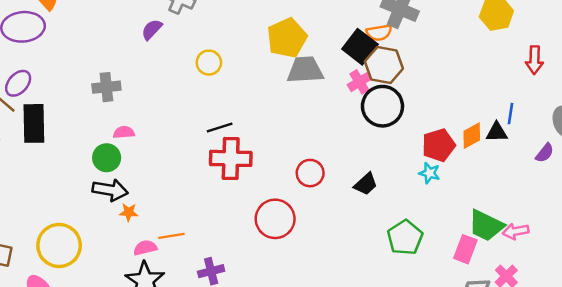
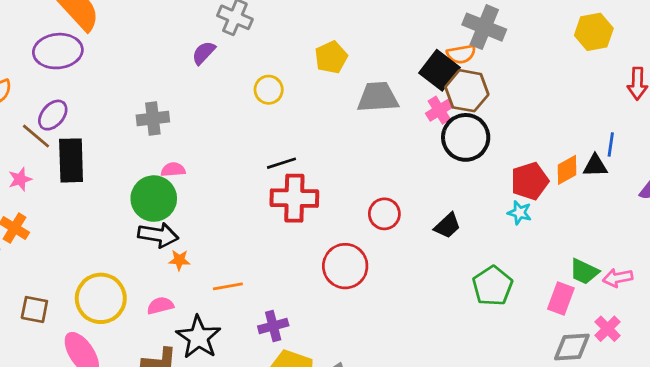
yellow pentagon: (287, 38) -> (331, 57), moved, size x0.7
green circle: (107, 158) -> (154, 199), size x1.4
green trapezoid: (486, 226) -> (584, 272), size x0.7
pink semicircle: (145, 248) -> (160, 306), moved

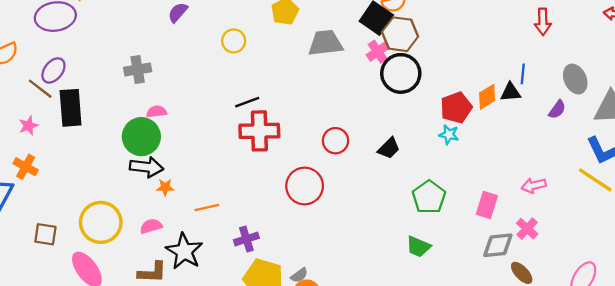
green trapezoid: (584, 272) -> (418, 247), moved

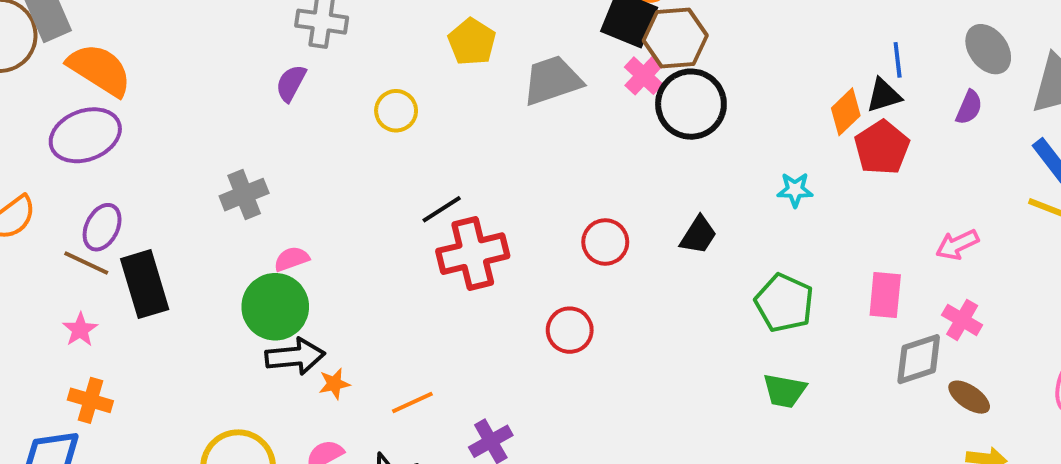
red pentagon: (456, 108) -> (882, 148), moved
red circle: (305, 186) -> (570, 330), size x0.7

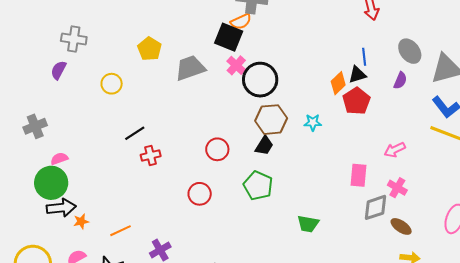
brown hexagon: (675, 38) -> (271, 120), moved
red cross: (473, 254) -> (151, 155), size x0.6
green pentagon: (784, 303) -> (258, 186), moved

